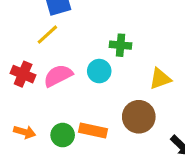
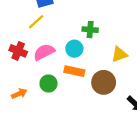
orange rectangle: (93, 130) -> (74, 71), moved
orange arrow: (25, 132) -> (19, 94), turned -40
green circle: (63, 135) -> (49, 84), moved

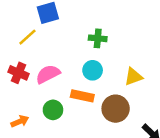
yellow line: (36, 22) -> (27, 37), moved
green cross: (90, 30) -> (98, 38), moved
cyan circle: (74, 49) -> (93, 70), moved

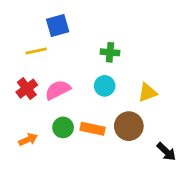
yellow line: (27, 37) -> (36, 51), turned 30
red cross: (19, 73) -> (27, 89), turned 30
orange rectangle: (82, 96) -> (93, 129), moved

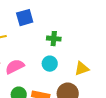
blue square: (58, 25) -> (25, 18), moved

